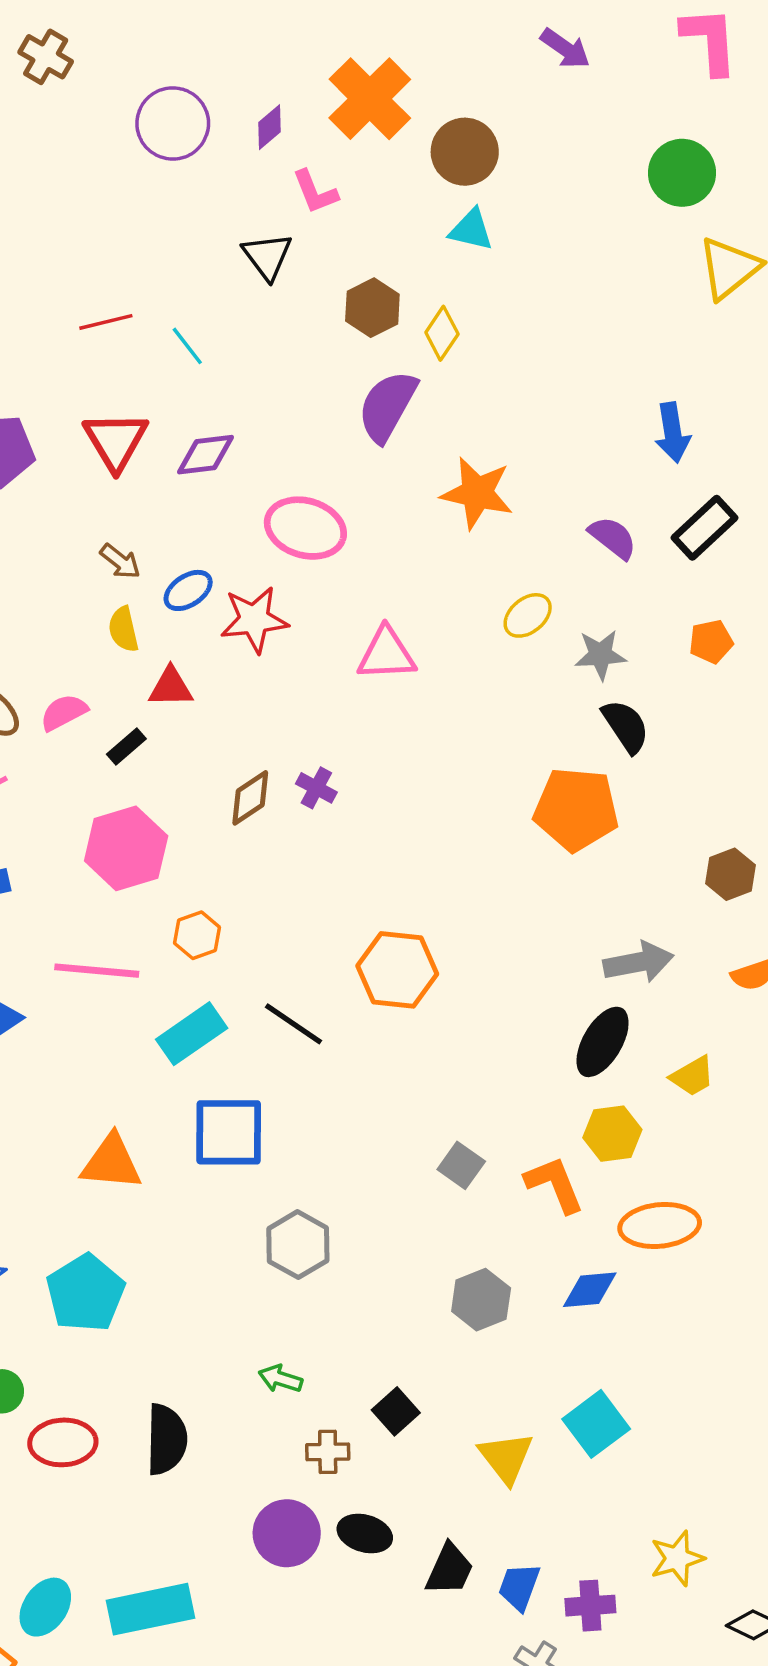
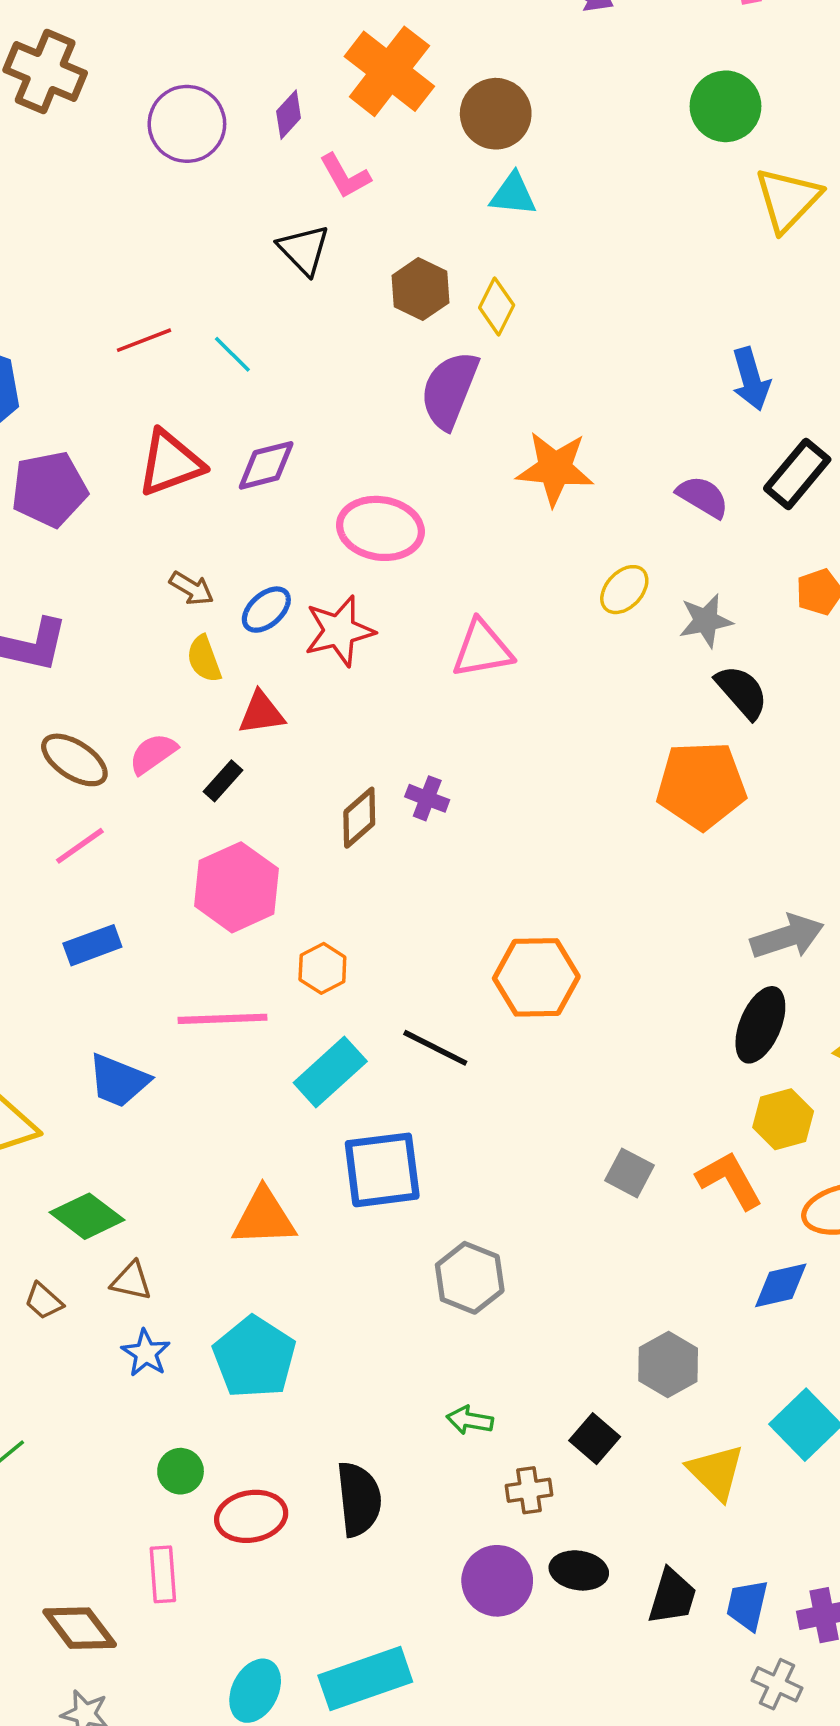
brown cross: (46, 57) -> (45, 72), size x1.4
red triangle: (116, 441) -> (170, 463), turned 48
gray hexagon: (481, 1300) -> (668, 1365), moved

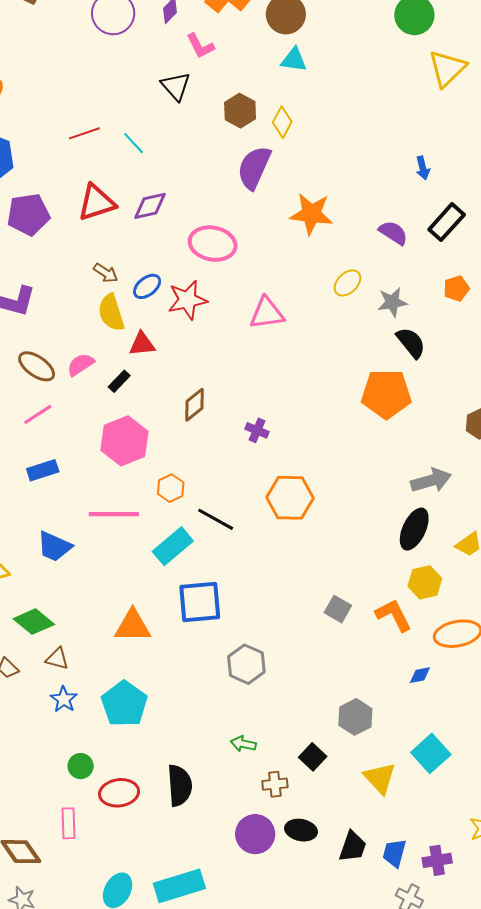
blue arrow: (751, 379) -> (423, 168), size x0.7
yellow semicircle: (204, 659) -> (111, 313), size x1.4
purple cross: (427, 798) -> (257, 430), moved
black line: (435, 1048) -> (216, 519), moved
blue diamond: (781, 1285) -> (420, 675), size x0.7

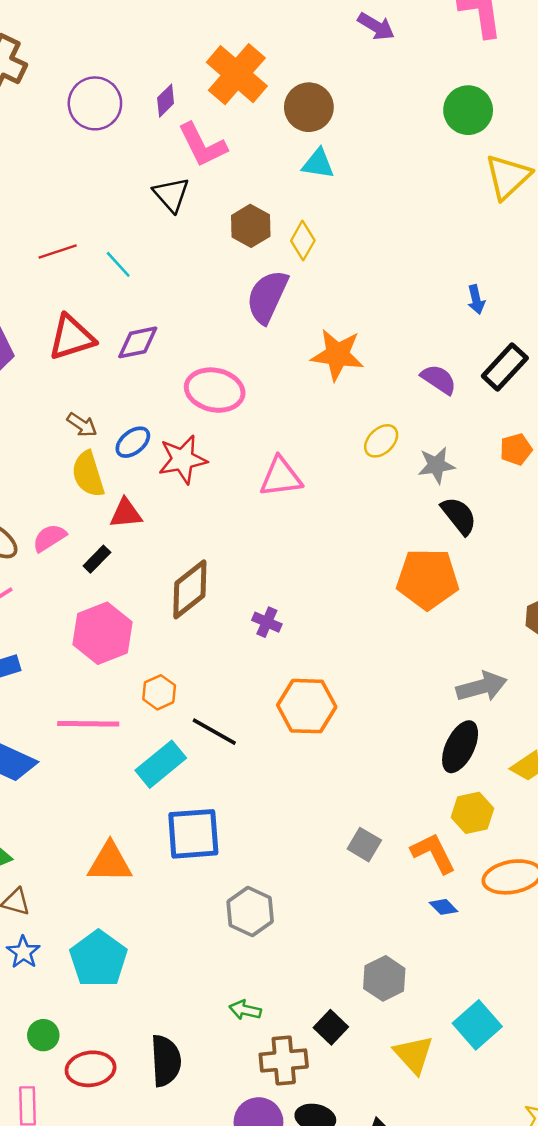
pink L-shape: (200, 46) -> (202, 145), size x1.4
brown diamond: (195, 405) -> (190, 589), size x1.4
blue diamond: (420, 675) -> (444, 907), moved, turned 55
brown cross: (275, 784) -> (284, 1061), size x1.5

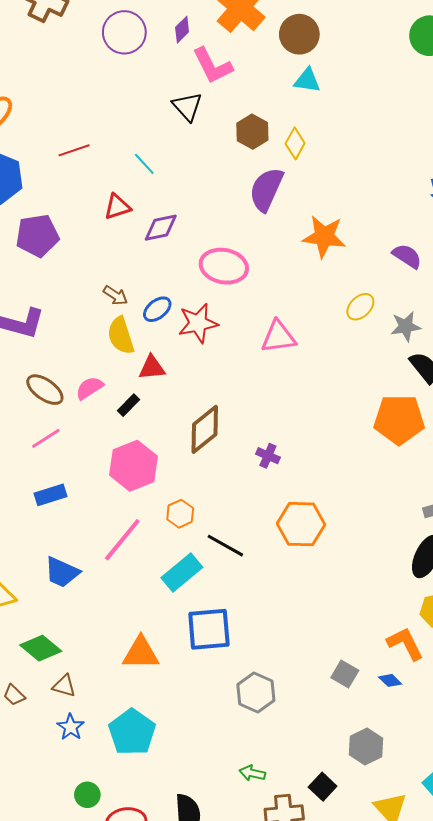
red line: (58, 252) -> (74, 150), moved
red triangle: (72, 337) -> (117, 207), moved, size x0.7
pink line: (88, 724) -> (122, 540), turned -51
gray square: (364, 845) -> (345, 674), moved
blue diamond: (444, 907) -> (390, 680), moved

